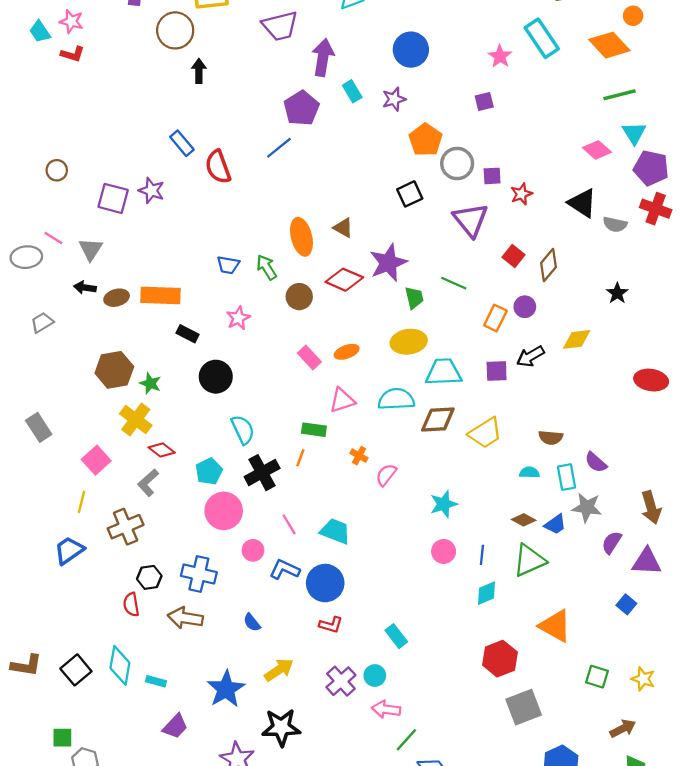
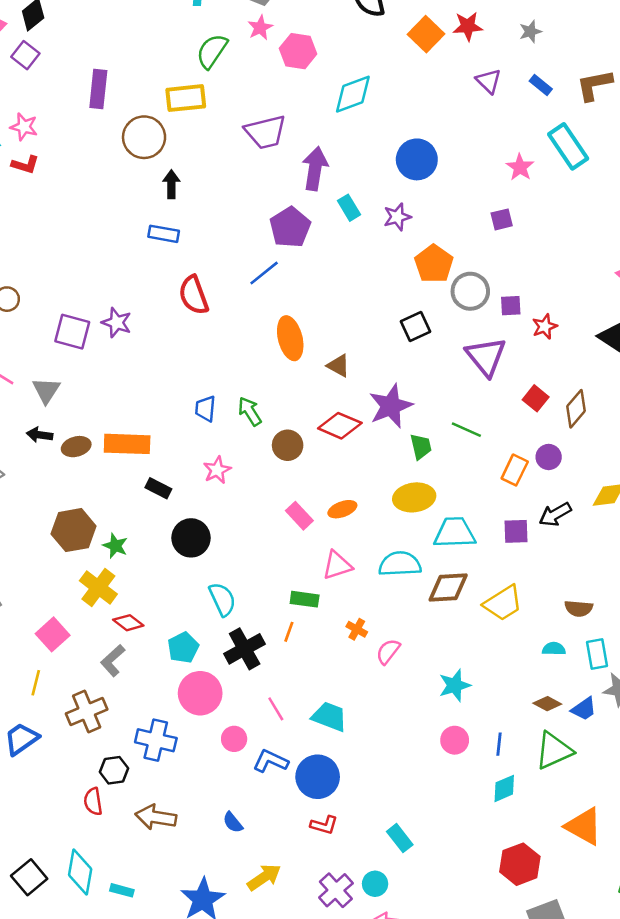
blue rectangle: (182, 143) -> (164, 234), moved, turned -40
orange ellipse: (301, 237) -> (290, 338), moved
blue trapezoid: (228, 265) -> (205, 409), turned 85
blue cross: (199, 574) -> (156, 740), moved

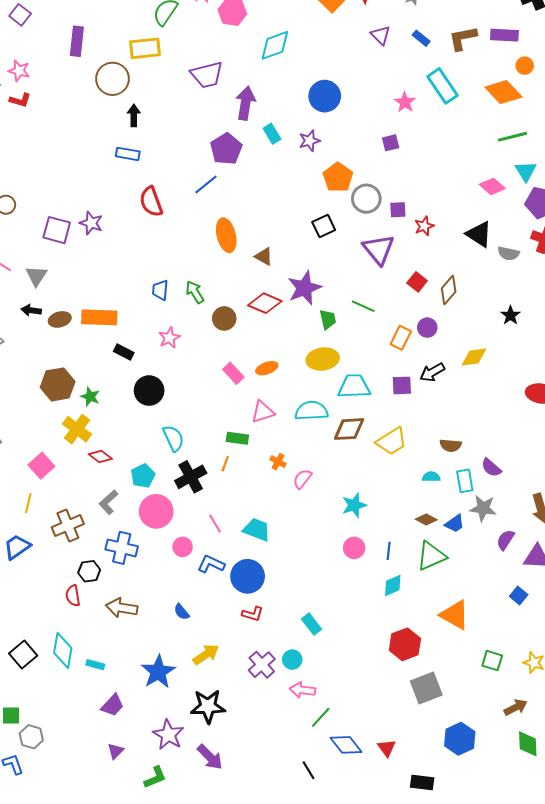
gray L-shape: (113, 661) -> (108, 502), moved

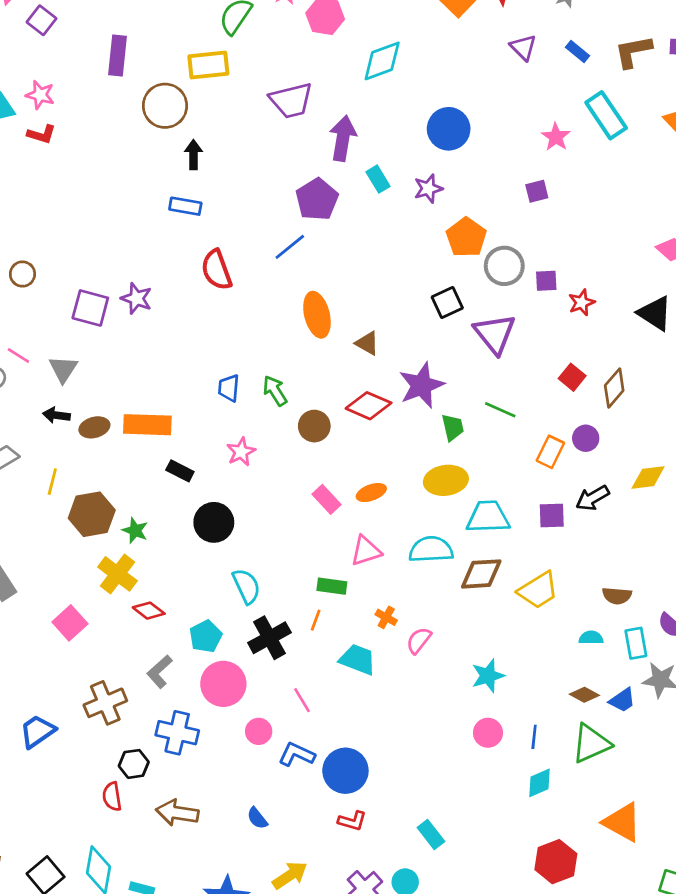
purple triangle: (379, 249) -> (495, 334), moved
yellow line: (28, 503) -> (52, 482), moved
cyan trapezoid: (257, 530) -> (358, 659), moved

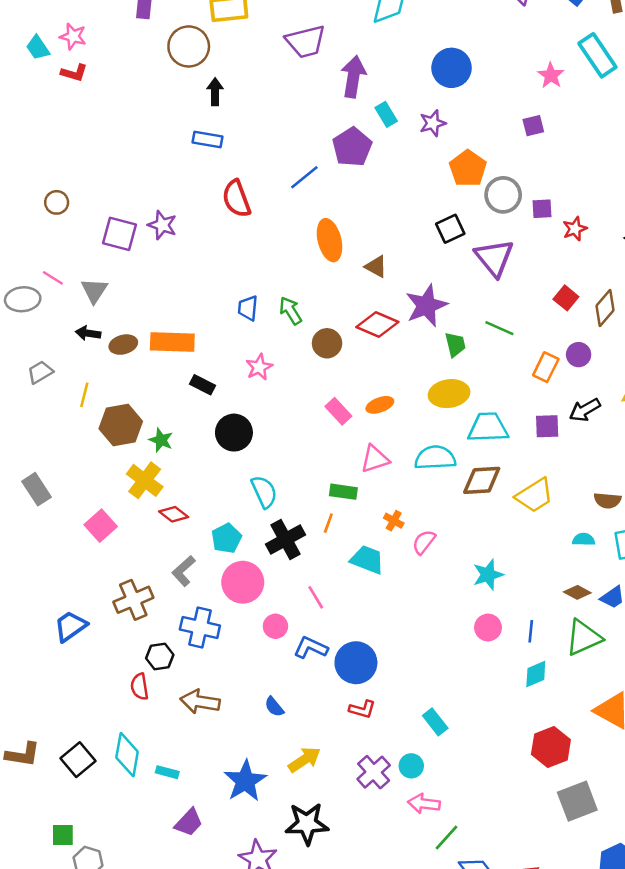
purple pentagon: (317, 199) -> (352, 147), moved

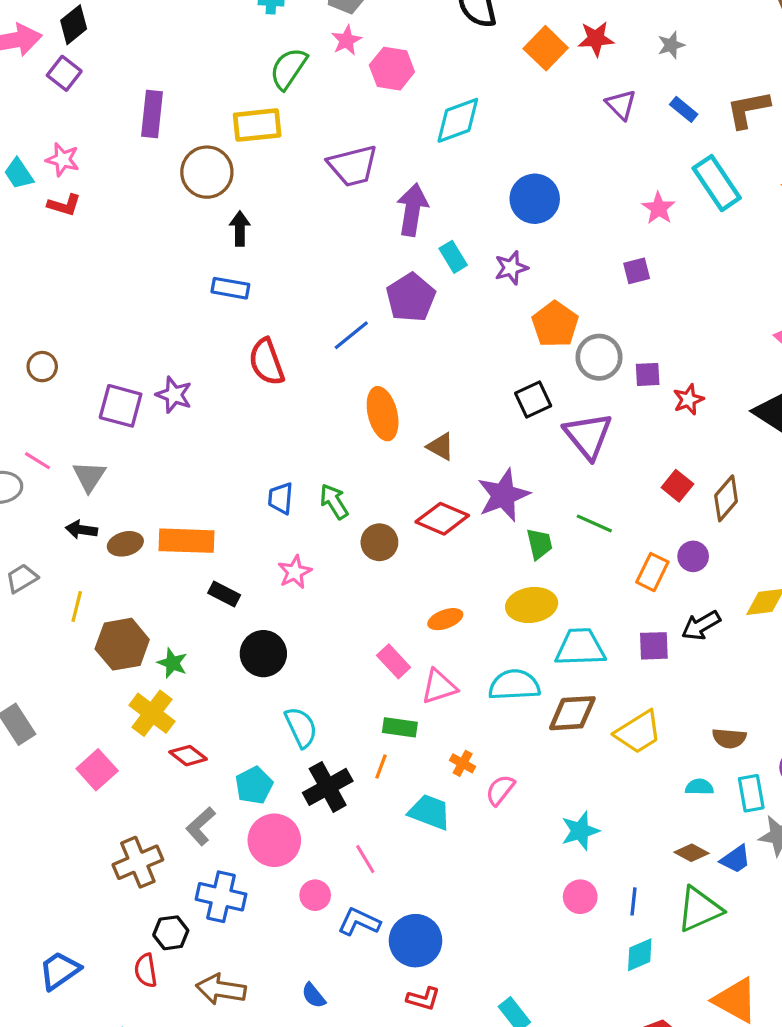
pink rectangle: (338, 411) -> (394, 661), moved
blue trapezoid: (70, 626) -> (59, 970), moved

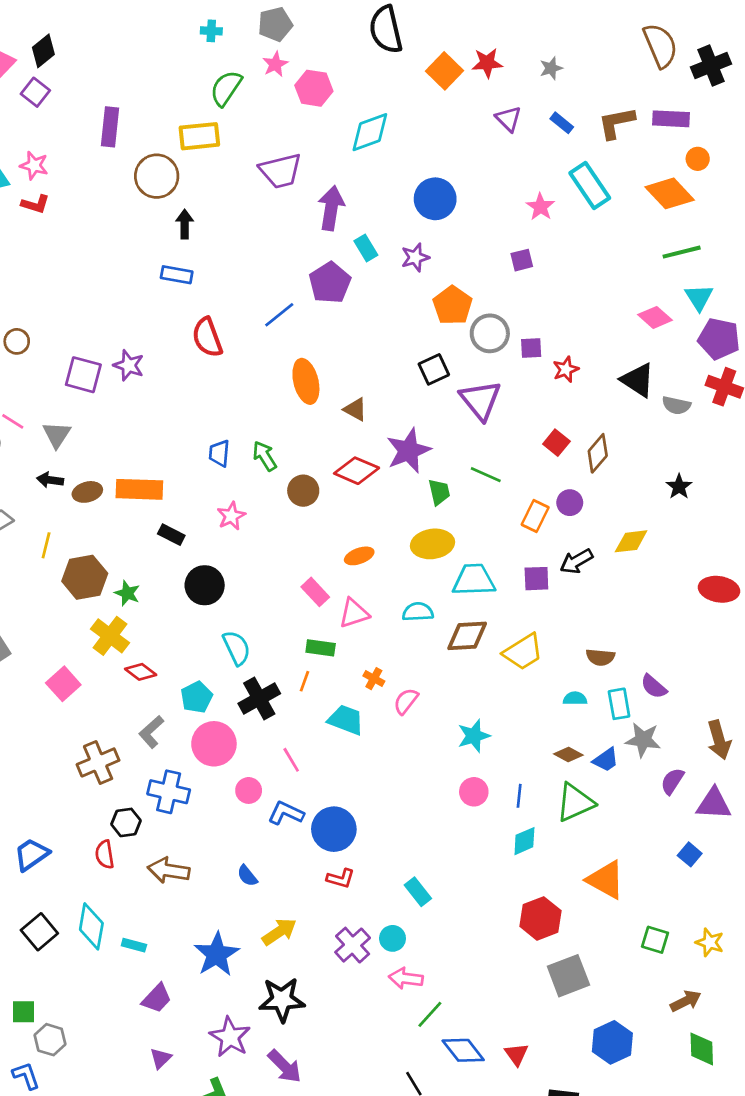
cyan semicircle: (514, 685) -> (418, 612), size x0.7

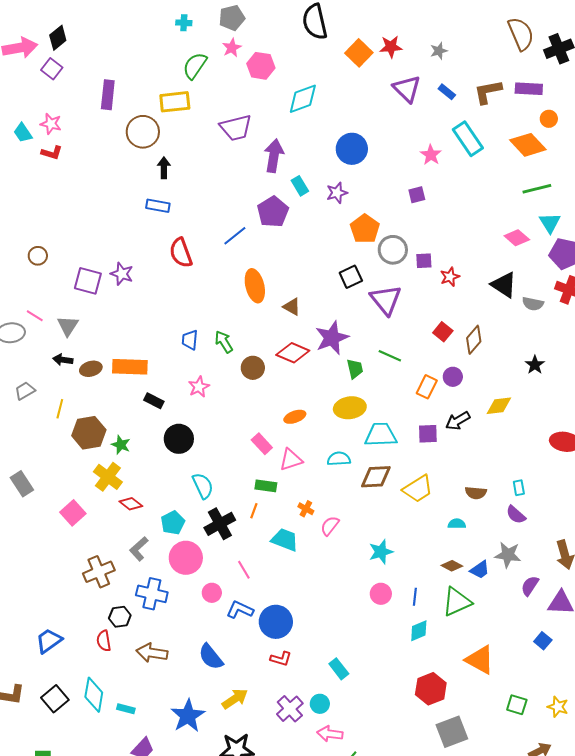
purple triangle: (508, 119) -> (407, 89), size x1.4
cyan rectangle: (619, 704) -> (519, 488), moved, size x0.7
blue semicircle: (247, 876) -> (211, 657), size x1.6

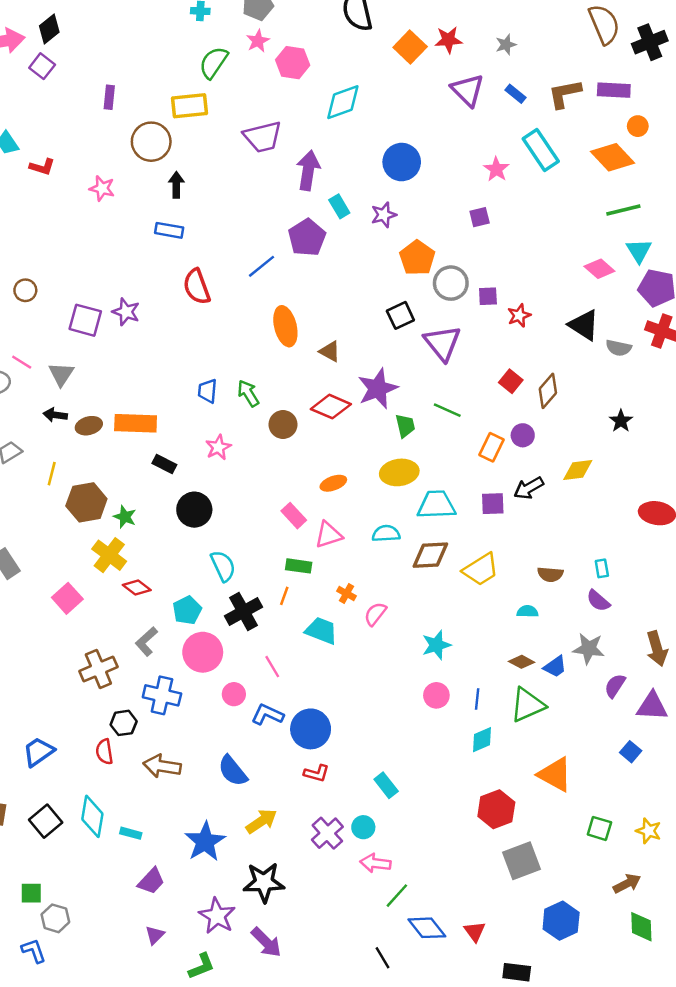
purple rectangle: (108, 95) -> (109, 97), size x0.7
pink star: (51, 124) -> (102, 188), moved

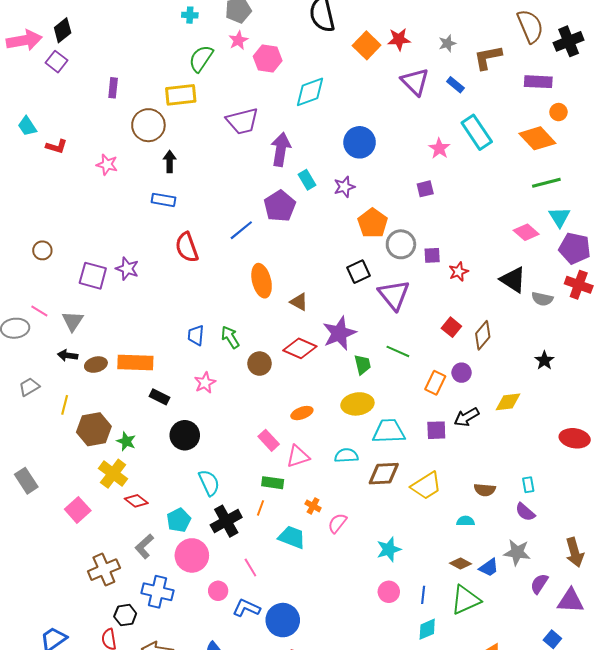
brown L-shape: (565, 94) -> (488, 58), moved

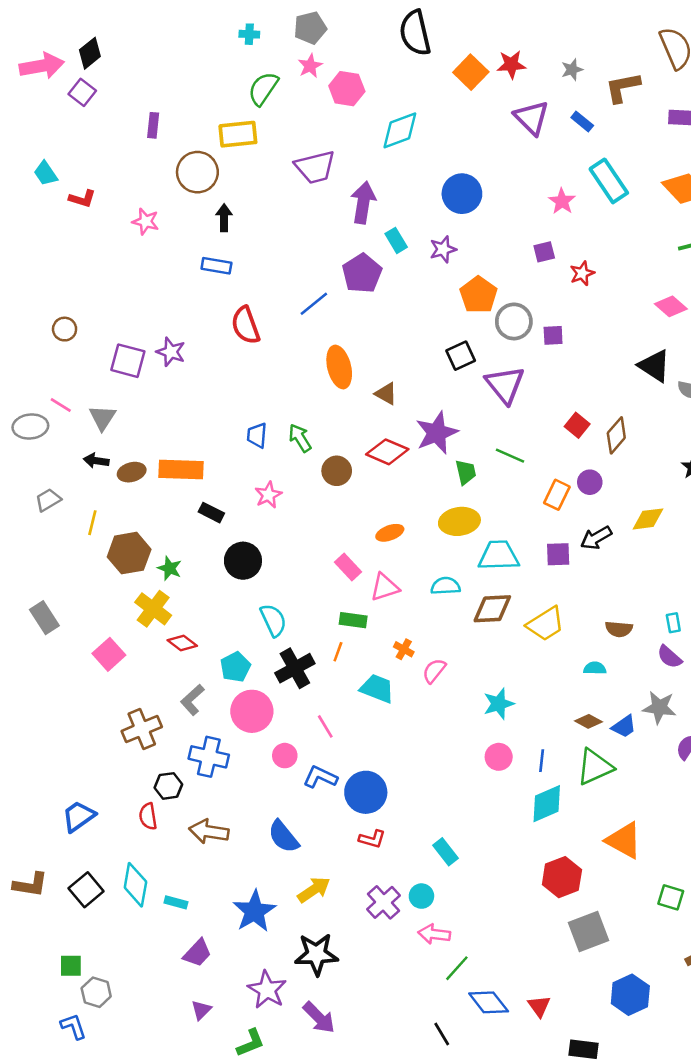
red star: (458, 272) -> (582, 273), moved
cyan diamond: (427, 629) -> (547, 804), size x1.4

